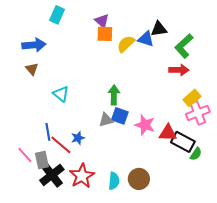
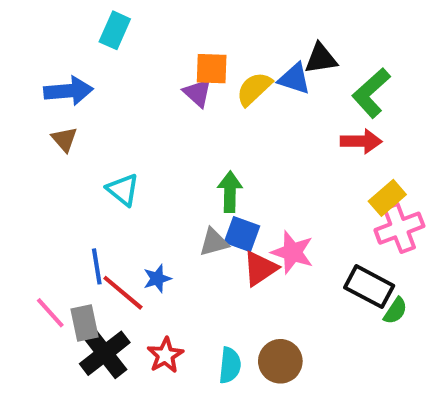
purple triangle: (102, 21) -> (198, 93), moved
red triangle: (168, 133) -> (260, 268), moved, turned -36
red star: (82, 176) -> (165, 355), size x0.7

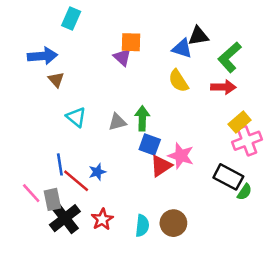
yellow semicircle: (254, 89) -> (178, 81), moved, turned -80
brown triangle: (64, 139) -> (56, 80), moved
gray triangle: (214, 242) -> (117, 122), moved

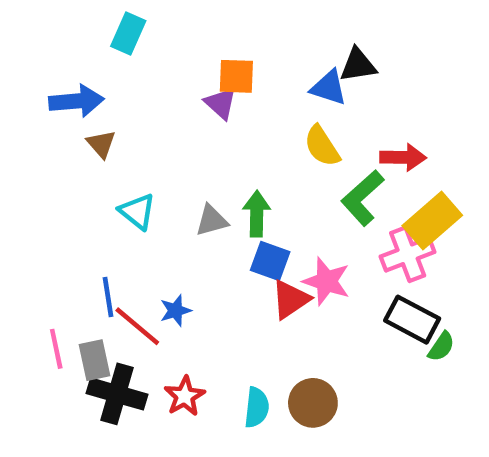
green L-shape: (230, 57) -> (362, 198), moved
yellow rectangle: (240, 122) -> (432, 220), size x1.4
pink cross: (247, 141) -> (408, 254), moved
pink line: (31, 193) -> (56, 349), turned 30
black cross: (65, 218) -> (117, 394), turned -36

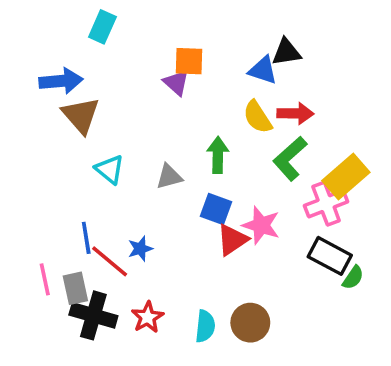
brown triangle: (101, 144) -> (81, 115), size x1.6
red arrow: (403, 157) -> (295, 113), moved
green arrow: (257, 214) -> (218, 155), moved

